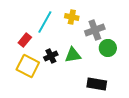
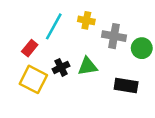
gray cross: (95, 30) -> (114, 36), turned 30
green circle: (108, 48) -> (142, 48), moved
black rectangle: (97, 84) -> (126, 86), moved

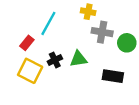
yellow cross: (86, 20) -> (88, 12), moved

